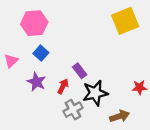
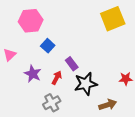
blue square: (41, 53) -> (48, 46), moved
gray cross: (73, 110) -> (52, 103), moved

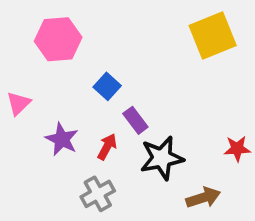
blue square: (48, 46) -> (107, 86), moved

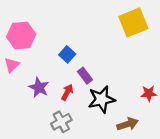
pink hexagon: (58, 39) -> (21, 35), moved

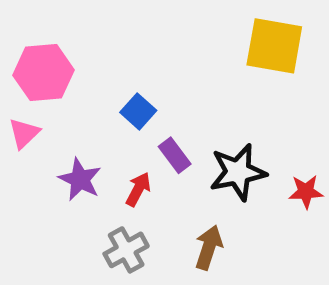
yellow square: (133, 22) -> (274, 46), turned 32
black star: (102, 99) -> (238, 172), moved
brown arrow: (128, 124) -> (209, 247), moved, turned -54

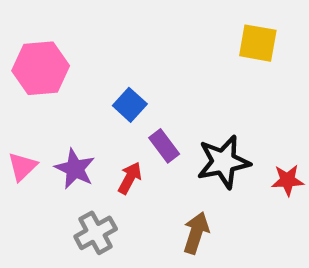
yellow square: (274, 46) -> (258, 43), size x0.7
pink triangle: (24, 133) -> (22, 167), moved
gray cross: (126, 250) -> (96, 233), moved

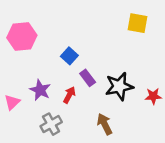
pink triangle: (22, 167) -> (12, 102), moved
brown arrow: (196, 233) -> (105, 124), turned -45

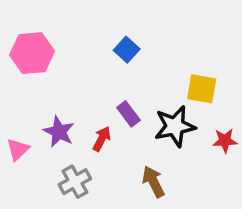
yellow square: (137, 23) -> (202, 89), moved
blue square: (69, 56) -> (127, 50), moved

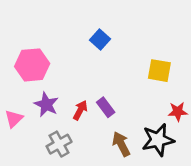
pink hexagon: (32, 53) -> (32, 65), moved
purple rectangle: (128, 114) -> (106, 107), moved
black star: (175, 126) -> (158, 140), moved

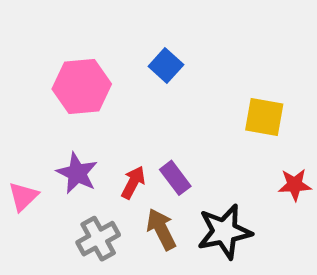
pink hexagon: (32, 65) -> (82, 87), moved
black star: (158, 140) -> (224, 232), moved
brown arrow: (121, 144) -> (161, 229), moved

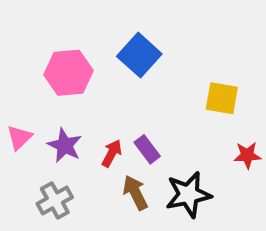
blue square: (166, 65) -> (139, 55), size x1.5
pink triangle: (23, 197) -> (19, 138), moved
gray cross: (98, 239) -> (55, 200), moved

